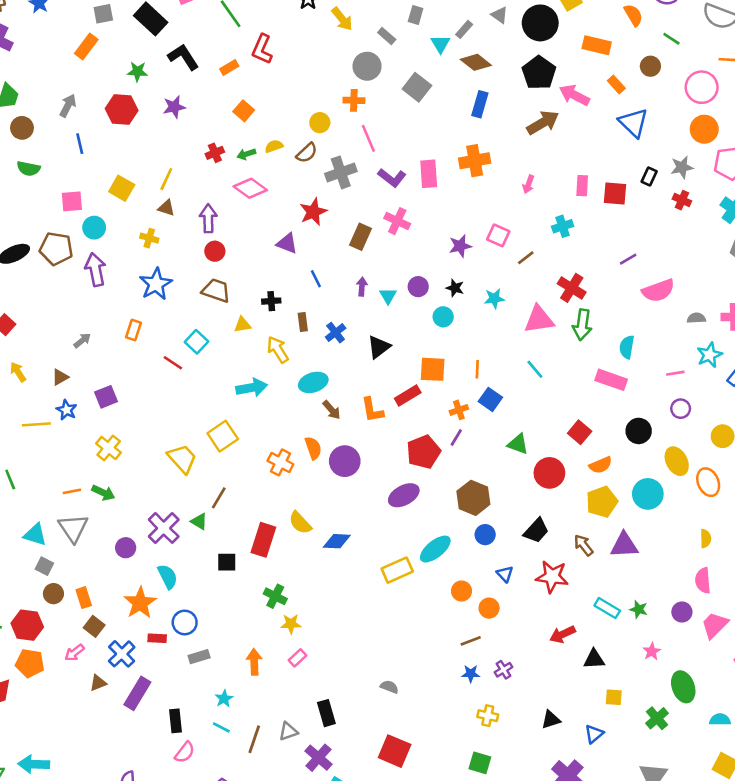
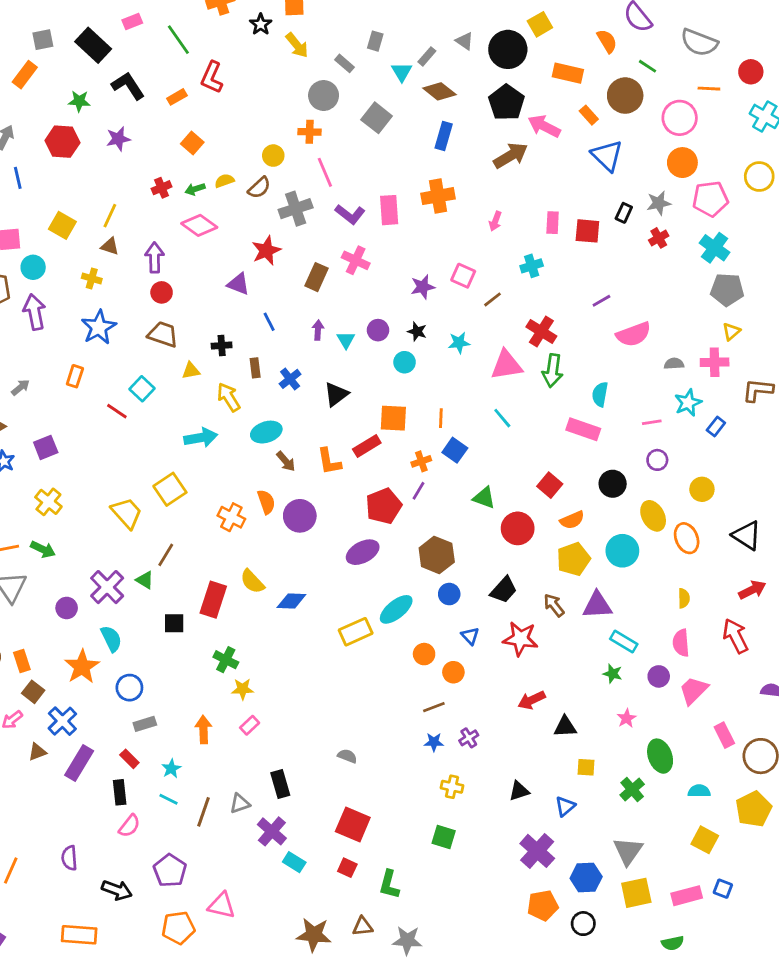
brown circle: (650, 66) -> (625, 96), size x1.6
red cross: (682, 200) -> (659, 238), turned 36
cyan rectangle: (607, 608) -> (624, 642), moved
red rectangle: (157, 638) -> (129, 759), moved, turned 42

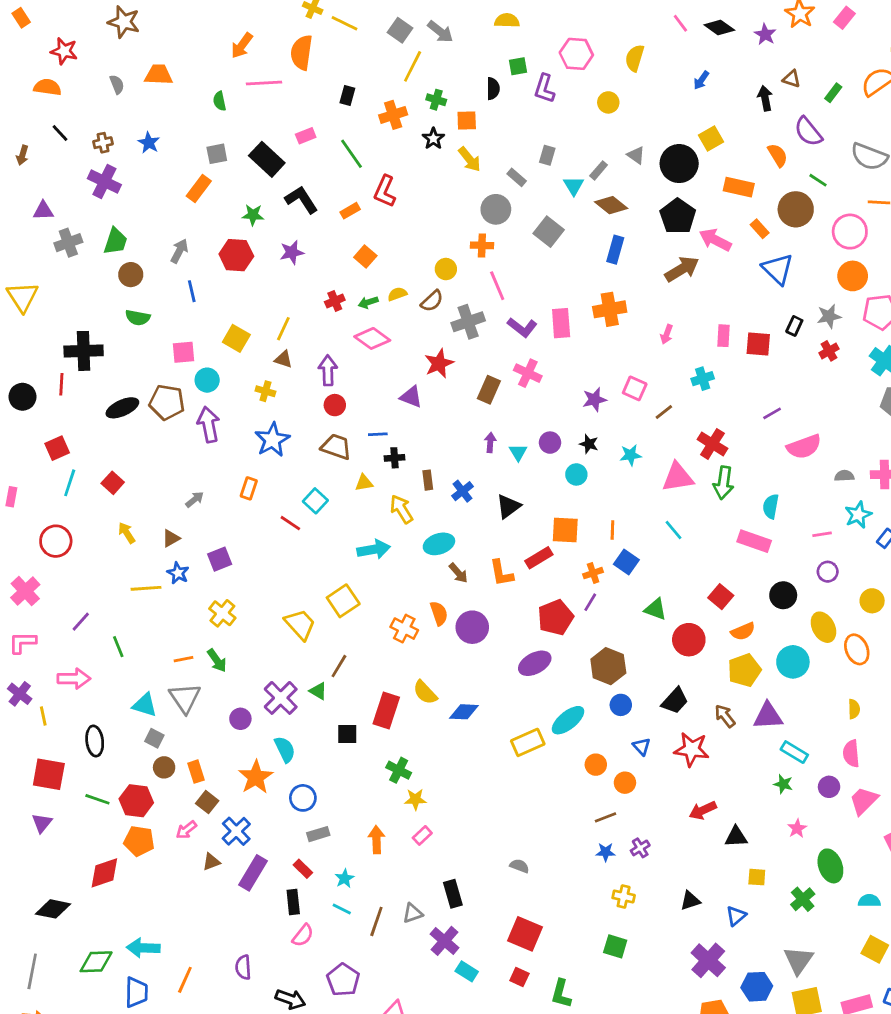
blue line: (269, 322) -> (378, 434), moved, turned -66
green arrow: (43, 549) -> (217, 660), turned 30

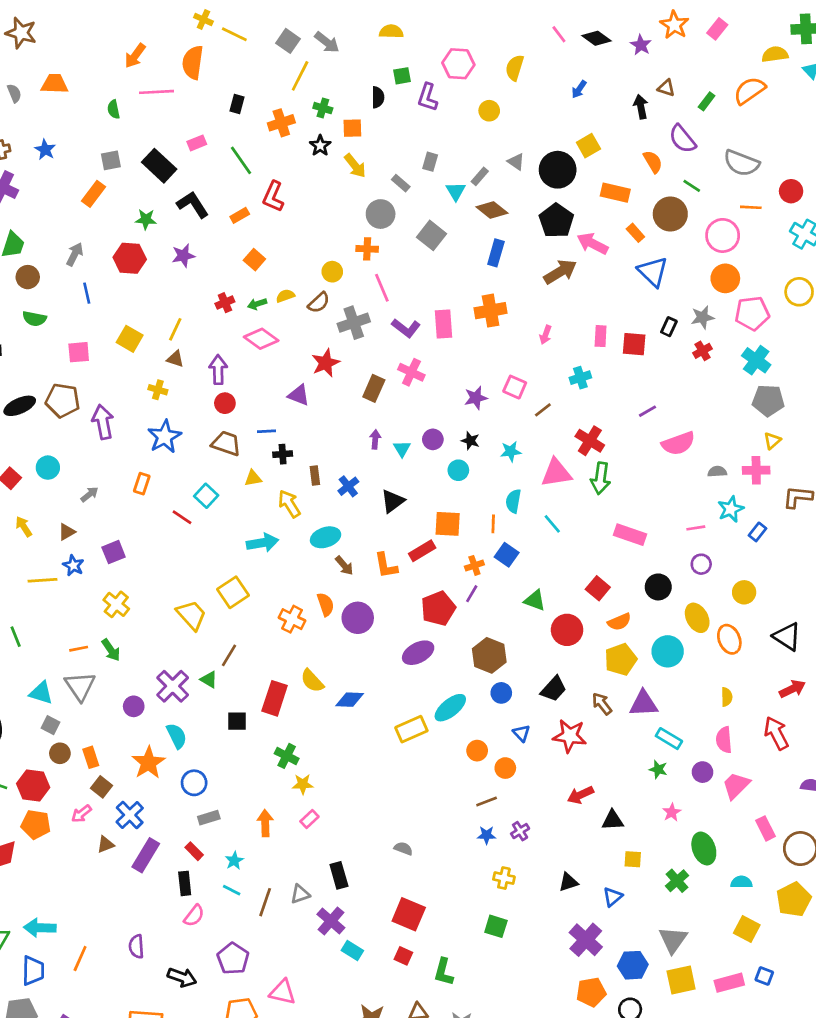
cyan circle: (207, 380) -> (48, 468), moved
cyan semicircle: (771, 506) -> (513, 501), moved

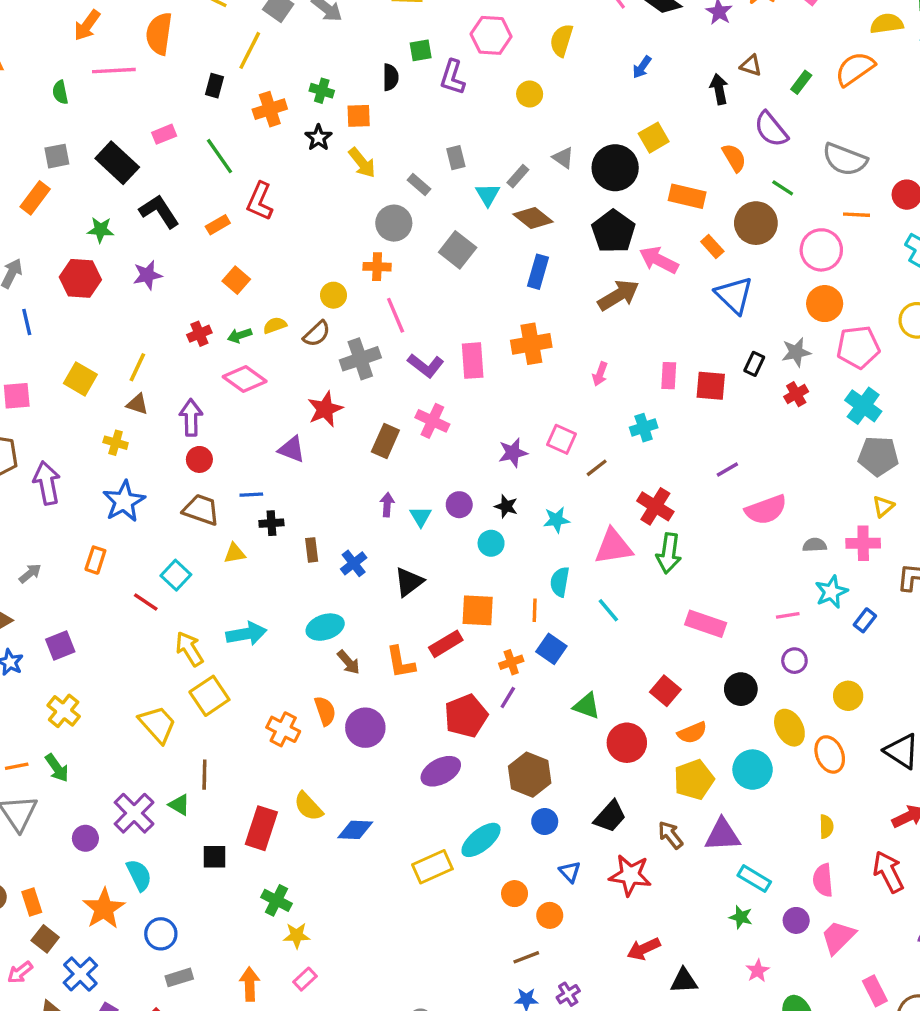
yellow line: (300, 76) -> (250, 50), moved
gray rectangle: (430, 162) -> (456, 158), turned -30
yellow arrow: (289, 504) -> (189, 649), moved
brown line: (229, 655) -> (204, 775), turned -30

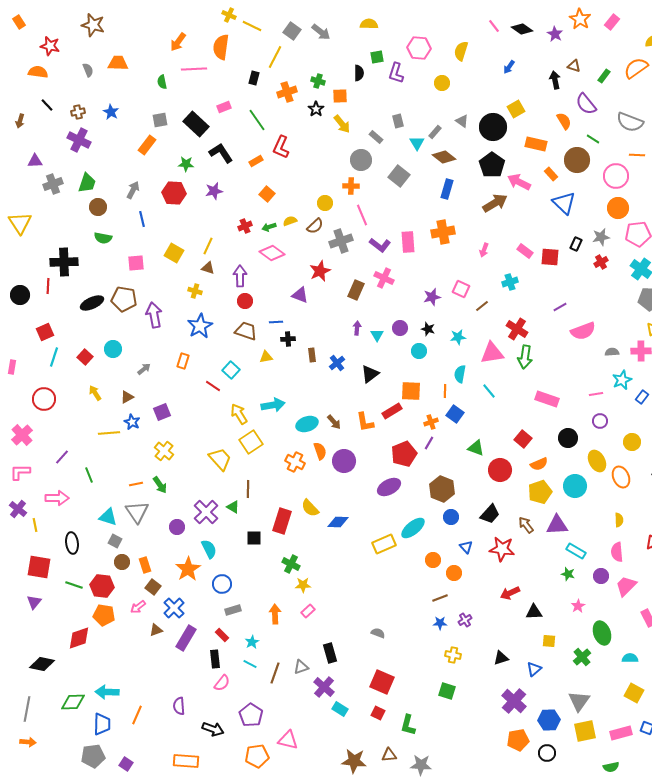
pink rectangle: (669, 376) -> (525, 251), turned -56
cyan ellipse: (325, 627) -> (307, 424), moved

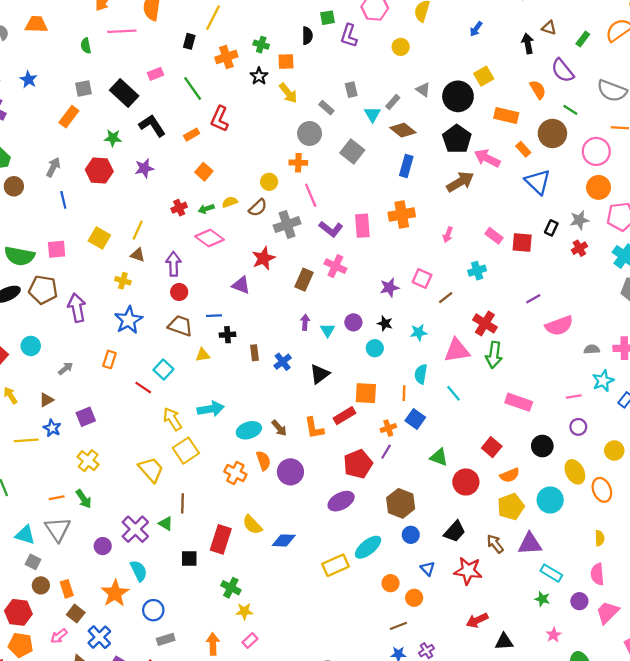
green semicircle: (103, 238) -> (20, 256), moved, size x1.5

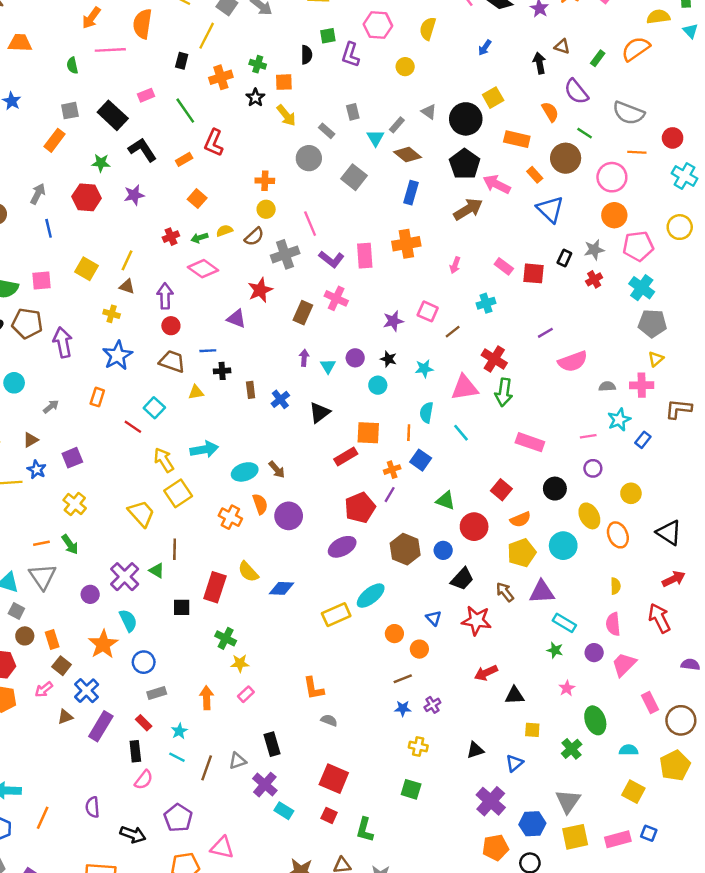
orange cross: (298, 163) -> (265, 181), moved
orange L-shape: (314, 428) -> (314, 688), moved
blue circle: (411, 535) -> (443, 550), moved

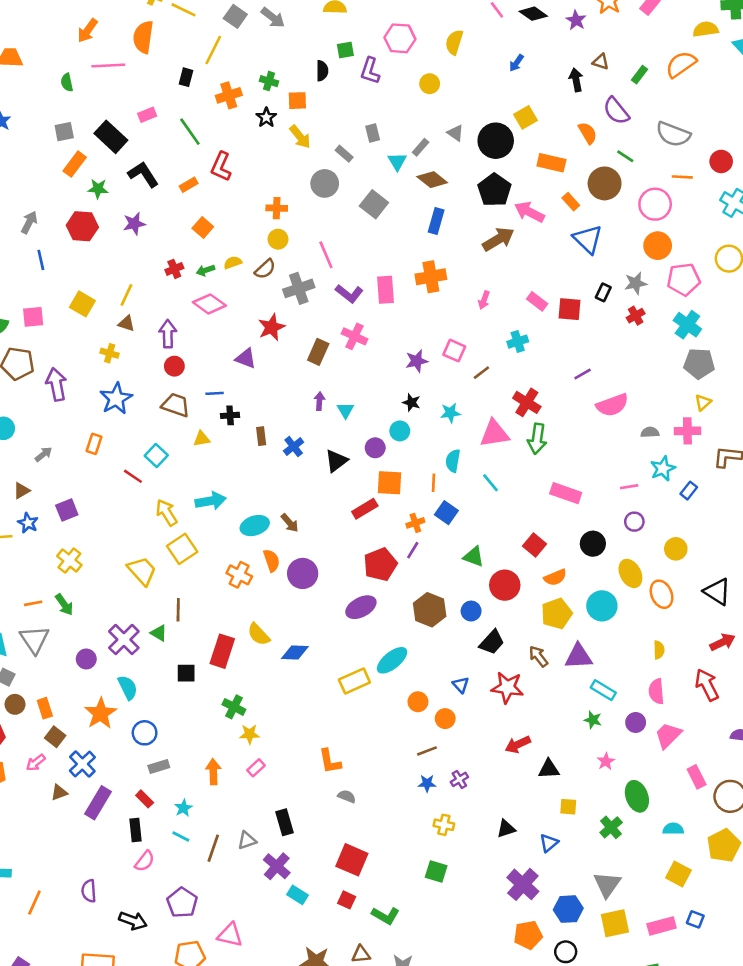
orange rectangle: (54, 140) -> (75, 164), moved
purple circle: (355, 358) -> (375, 448), moved
green L-shape: (365, 830) -> (386, 916), turned -75

